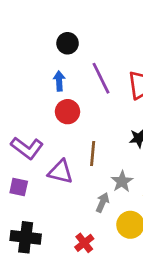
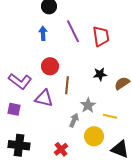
red circle: (68, 112) -> (50, 66), moved

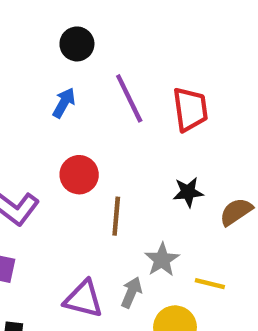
blue arrow: (43, 33) -> (64, 103), turned 32
purple triangle: (44, 98) -> (83, 299), moved

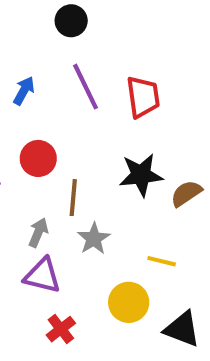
black circle: (77, 44) -> (71, 21), moved
black star: (188, 192) -> (141, 175), size x1.5
gray star: (162, 260) -> (94, 239), moved
gray arrow: (131, 292) -> (38, 232), moved

